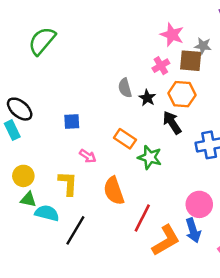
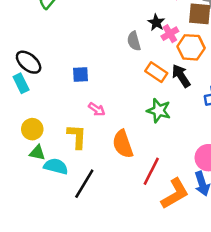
pink cross: (161, 66) -> (170, 34), moved
black star: (147, 98) -> (156, 23), moved
orange rectangle: (125, 139) -> (156, 72), moved

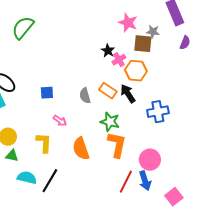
gray semicircle: (134, 41) -> (85, 96), moved
cyan semicircle: (56, 166) -> (27, 178), moved
red line: (151, 171) -> (126, 182), moved
orange L-shape: (175, 194) -> (117, 145), moved, turned -48

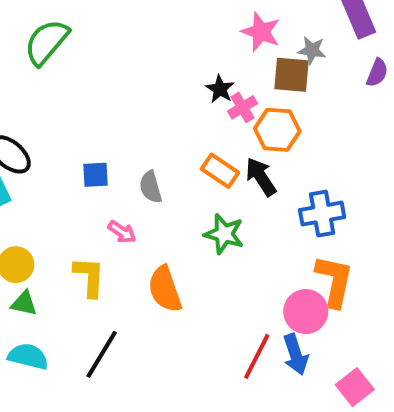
gray semicircle: (85, 96) -> (151, 187), moved
orange L-shape: (117, 145) -> (334, 281), moved
cyan semicircle: (27, 178) -> (28, 356), moved

